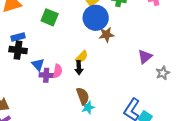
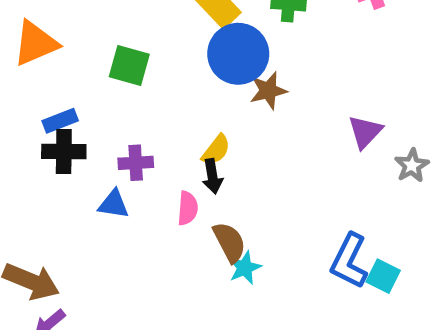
blue triangle: (38, 65) -> (114, 204), moved, turned -32
pink semicircle: (58, 71) -> (188, 208), moved
purple cross: (46, 75) -> (136, 163), moved

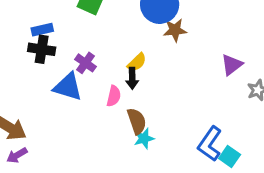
purple cross: (136, 163) -> (86, 63), turned 30
blue triangle: (114, 204) -> (68, 87), size x1.5

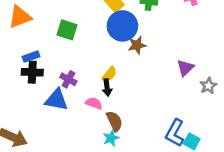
pink semicircle: (114, 96) -> (94, 103), turned -77
cyan star: (144, 138) -> (111, 138), moved

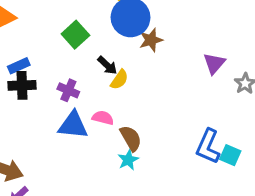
green square: (67, 30) -> (75, 35), moved, turned 35
black arrow: (107, 87) -> (107, 65), moved, turned -35
blue triangle: (57, 100) -> (73, 125), moved

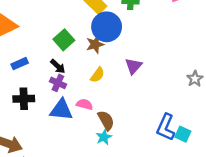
brown star: (151, 40) -> (95, 44), moved
purple triangle: (214, 63) -> (133, 66), moved
black arrow: (107, 65) -> (58, 66), moved
black cross: (22, 85) -> (24, 99), moved

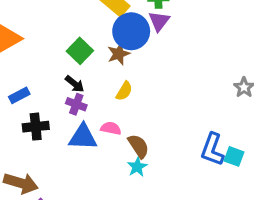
blue rectangle: (20, 64) -> (19, 95), moved
purple triangle: (133, 66) -> (159, 21), moved

